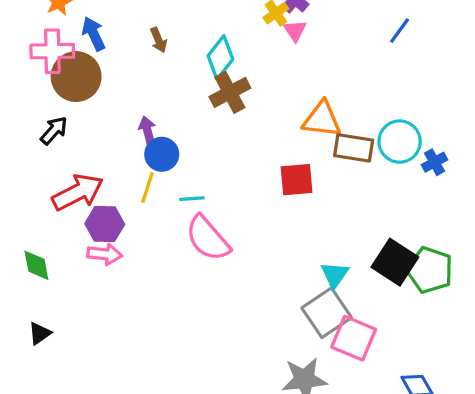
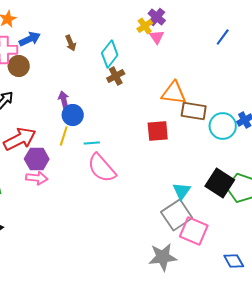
blue arrow: (94, 34) -> (30, 39), turned 90
brown circle: (76, 77) -> (19, 66), size x0.7
brown cross: (230, 92) -> (116, 76), size x0.7
cyan circle: (400, 142) -> (223, 126), moved

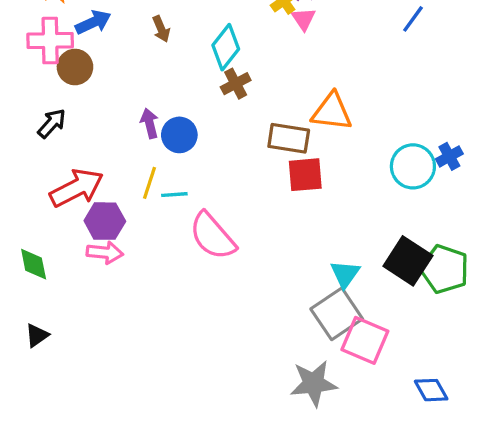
brown rectangle: (194, 111) -> (289, 138), moved
blue circle: (73, 115) -> (179, 135), moved
cyan line: (92, 143) -> (174, 195), moved

